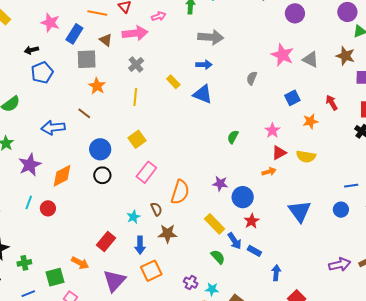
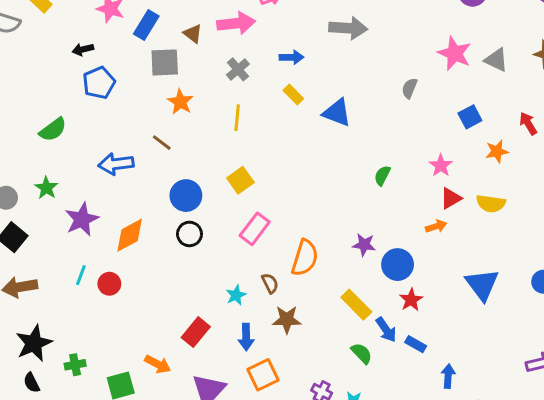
blue arrow: (204, 65) -> (291, 57), moved

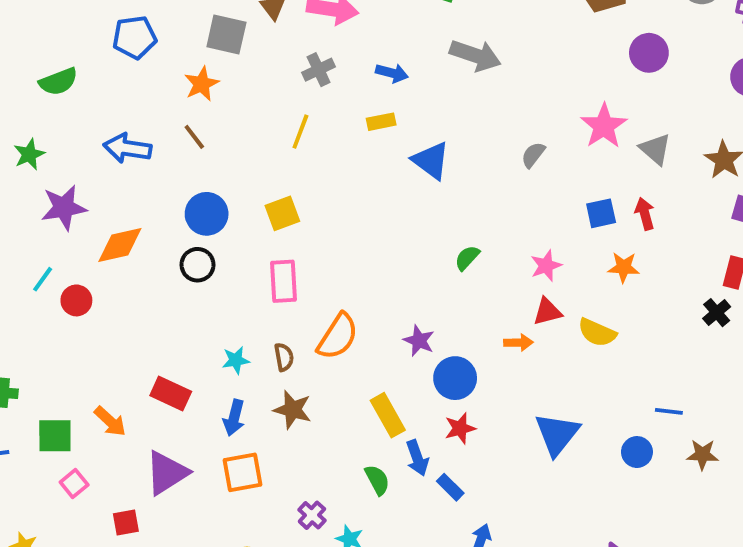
yellow rectangle: (293, 95) -> (381, 122), turned -72
orange star: (180, 102) -> (202, 84), moved
red arrow: (528, 124) -> (645, 214), moved
pink rectangle: (255, 229) -> (283, 281), turned -56
red rectangle: (196, 332) -> (171, 394), turned 60

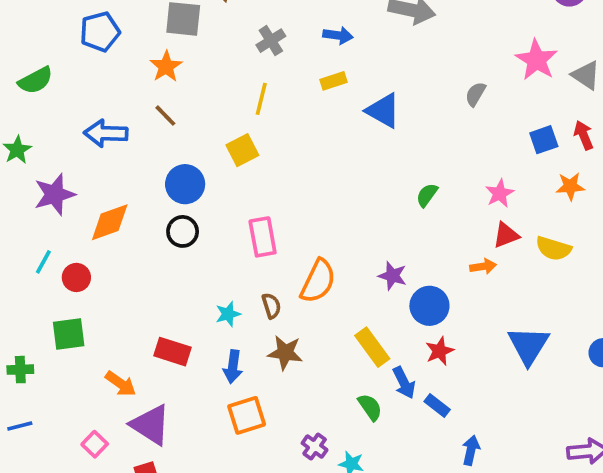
yellow square: (282, 213) -> (242, 150), moved
green square: (55, 436) -> (69, 334), moved
purple triangle: (167, 473) -> (151, 425), moved, turned -48

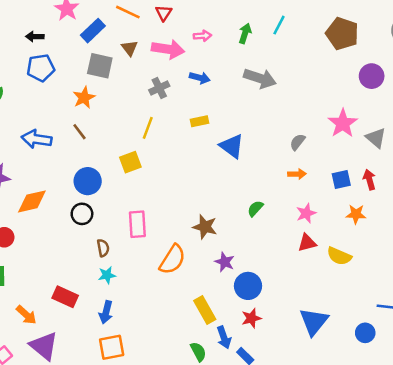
blue arrow: (338, 35) -> (200, 78), moved
orange arrow: (483, 266) -> (297, 174), moved
brown semicircle: (271, 306) -> (103, 248), moved
brown star: (285, 353) -> (205, 227), moved

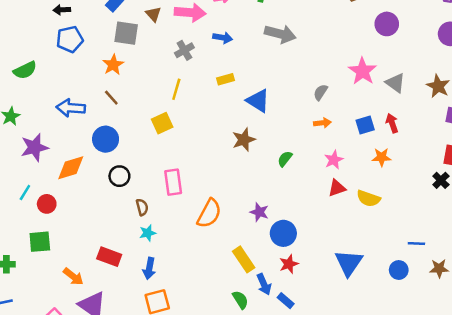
blue circle: (88, 181) -> (106, 139), moved
brown star: (205, 227) -> (244, 140), moved, turned -30

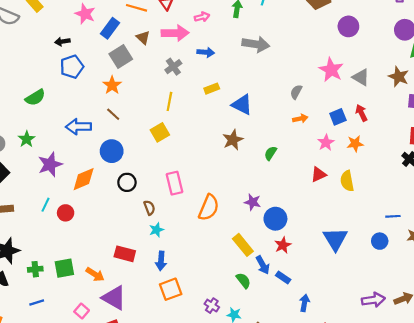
gray square: (126, 33) -> (121, 57), turned -35
pink star: (334, 160) -> (326, 143), moved
yellow semicircle: (368, 198) -> (347, 181), turned 66
green square: (40, 242) -> (64, 268), moved

